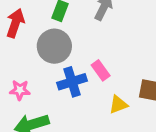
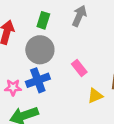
blue cross: (72, 82) -> (38, 80), moved

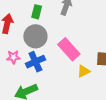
pink rectangle: (79, 68) -> (69, 49), size x1.6
pink star: (13, 87) -> (13, 57), moved

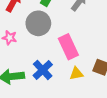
blue cross: (35, 62) -> (43, 70), moved, turned -36

